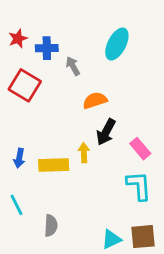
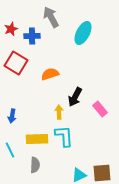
gray arrow: (73, 66) -> (51, 17), moved, size x1.5
orange semicircle: (95, 100) -> (50, 74), moved
yellow rectangle: (54, 165) -> (37, 139), moved
cyan L-shape: (139, 186) -> (64, 136), moved

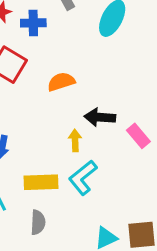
black arrow: (75, 97) -> (100, 117), turned 66
cyan L-shape: (64, 136) -> (83, 178), turned -125

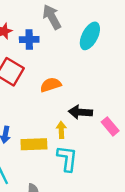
cyan L-shape: (83, 178) -> (67, 159), turned 136
yellow rectangle: (41, 182) -> (34, 144), moved

